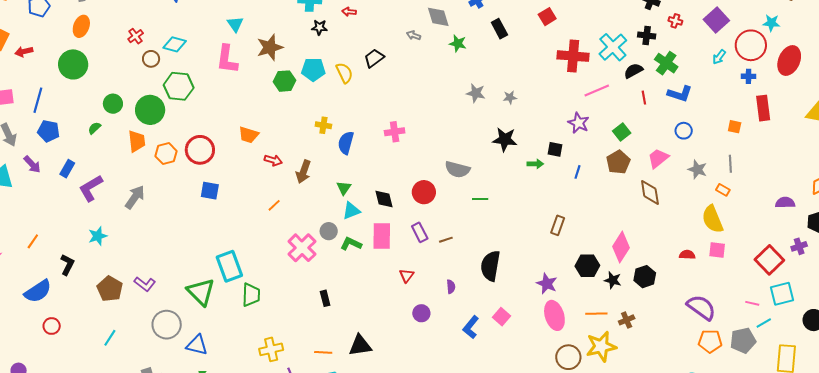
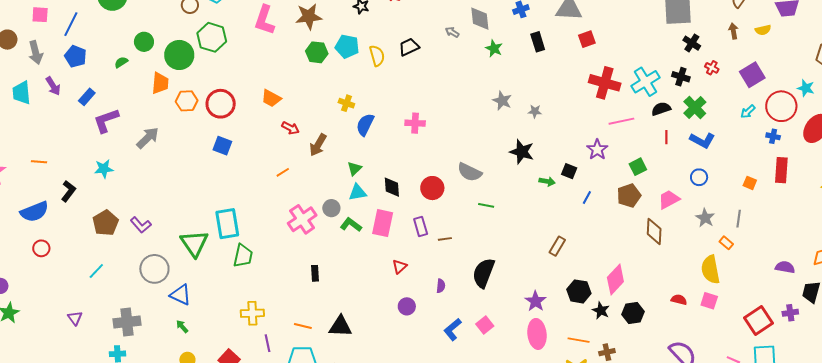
orange line: (33, 241) -> (39, 162), turned 49

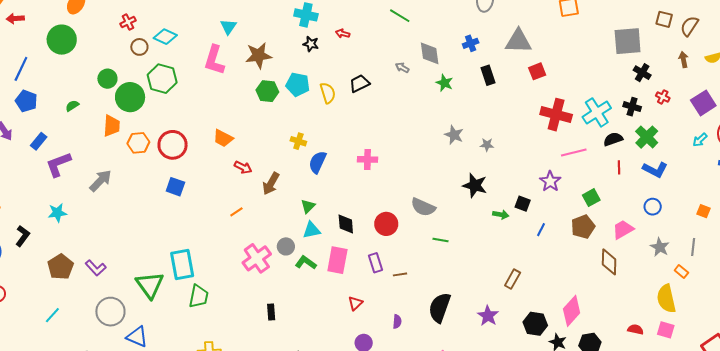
green circle: (144, 42) -> (107, 79), moved
purple star: (536, 301) -> (488, 316), moved

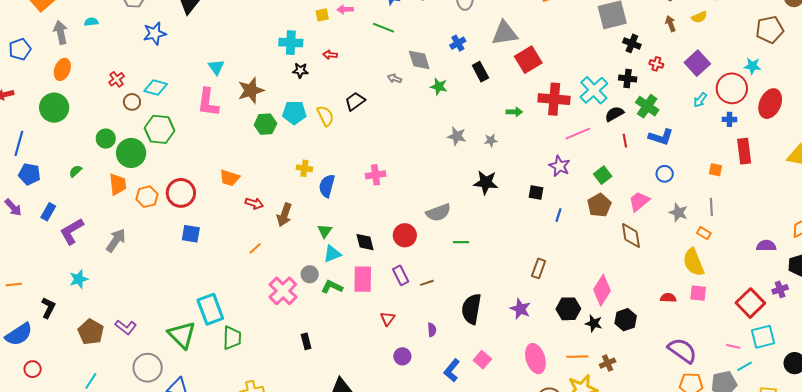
red square: (537, 71) -> (528, 60), size x1.5
gray semicircle: (423, 207) -> (438, 213), turned -35
green arrow: (501, 215) -> (514, 112), moved

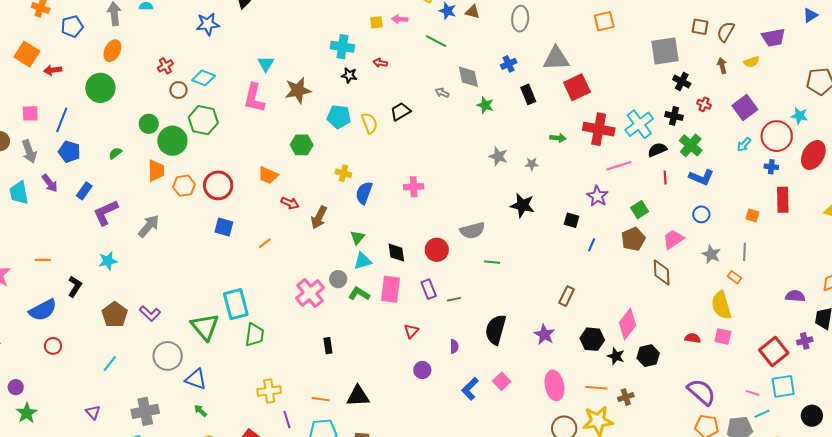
green hexagon: (265, 124) -> (302, 145), moved
orange line: (255, 248) -> (265, 243), moved

